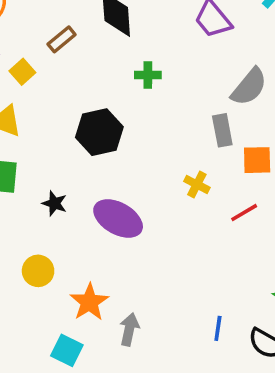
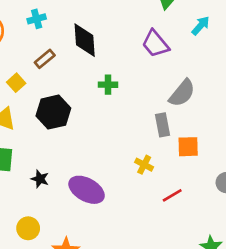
black hexagon: (99, 132) -> (53, 112), moved
red line: (244, 213) -> (172, 195), moved

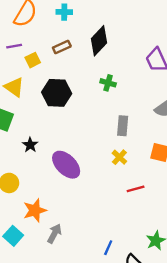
black diamond: (85, 40) -> (99, 41), turned 32
gray rectangle: (163, 125) -> (123, 126), moved

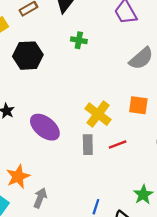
gray rectangle: (123, 126) -> (88, 145), moved
yellow cross: (119, 157) -> (98, 114), size x1.6

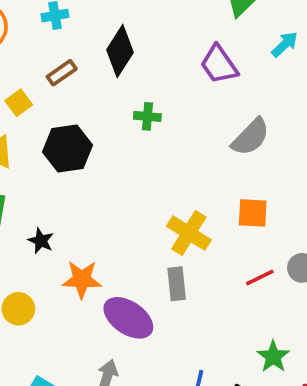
purple ellipse: (45, 127) -> (128, 318), moved
red line: (118, 145) -> (260, 278), moved
orange star: (18, 177) -> (82, 279), moved, turned 30

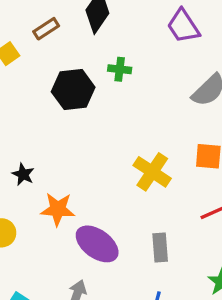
black hexagon: (68, 148) -> (73, 89), moved
gray rectangle: (177, 284) -> (160, 248), moved

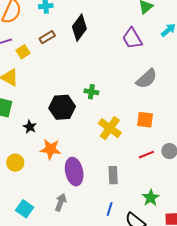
green cross: (120, 69) -> (91, 92), moved
black hexagon: (73, 89) -> (62, 107), moved
purple ellipse: (97, 244) -> (74, 172), turned 40

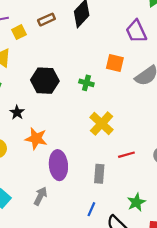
black hexagon: (62, 107) -> (45, 81), moved
orange square: (145, 120) -> (115, 63), moved
red line: (146, 155) -> (126, 155), moved

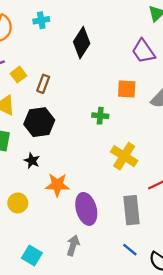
brown rectangle: (46, 20) -> (43, 84), moved, turned -35
black hexagon: (45, 81) -> (39, 122), moved
gray rectangle: (99, 174) -> (131, 210), size x1.4
blue line: (91, 209) -> (130, 250), turned -64

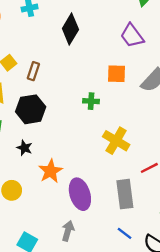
orange star: (57, 185) -> (50, 171), turned -30

